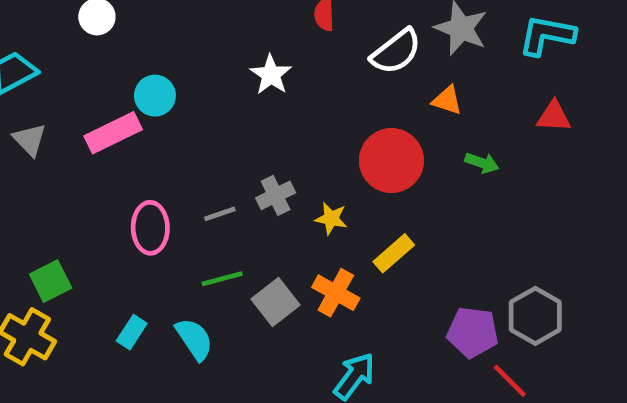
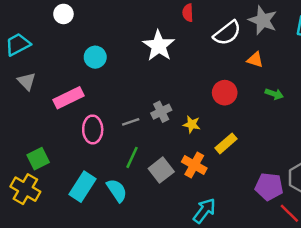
white star: (271, 75) -> (159, 46), size x1.4
pink rectangle: (113, 133) -> (69, 98), moved
red circle: (391, 161) -> (225, 93), size x0.7
green line: (222, 279) -> (132, 157), turned -50
cyan rectangle: (132, 332) -> (83, 187), size x1.6

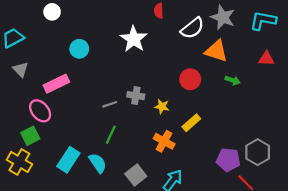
orange triangle: (255, 60) -> (216, 51), size x1.6
gray cross: (161, 112) -> (136, 96), turned 35
pink ellipse: (93, 129) -> (40, 111), moved, turned -40
gray square: (161, 170) -> (136, 175), moved

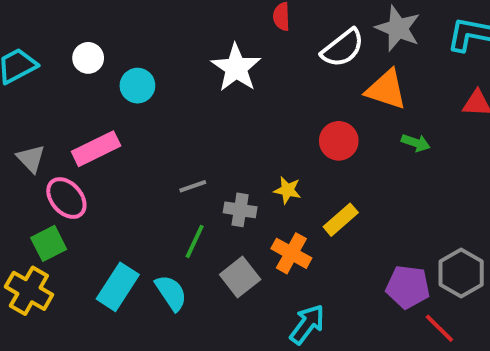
white circle: (52, 12) -> (88, 58), moved
gray triangle: (21, 69) -> (31, 159), moved
gray cross: (136, 96) -> (240, 210), moved
gray square: (136, 175) -> (240, 277), moved

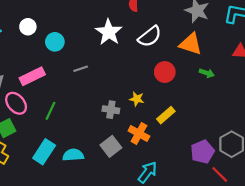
white semicircle: (343, 48) -> (150, 36), moved
gray line: (193, 186) -> (81, 69), moved
green line: (195, 241) -> (51, 111), moved
purple pentagon: (408, 287) -> (202, 152), turned -30
cyan semicircle: (171, 293) -> (73, 155), turned -60

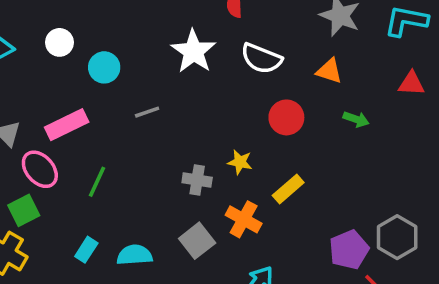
white semicircle: (150, 36) -> (261, 58), turned 60
orange triangle: (191, 44) -> (329, 71), size x0.7
cyan rectangle: (44, 152) -> (86, 250), size x0.6

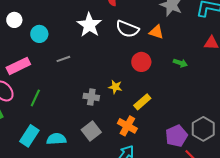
orange triangle: (329, 71) -> (156, 32), moved
orange cross: (244, 219) -> (127, 126), moved
cyan rectangle: (86, 250) -> (29, 136), size x1.5

